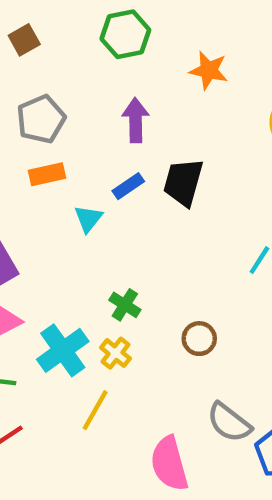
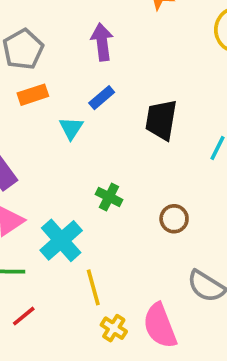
black trapezoid: (183, 182) -> (161, 120), moved
yellow cross: (116, 353) -> (114, 328), moved
yellow line: (95, 410) -> (93, 287), turned -39

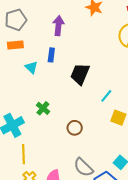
blue rectangle: (102, 98) -> (51, 55), turned -56
cyan triangle: (71, 128) -> (31, 67), turned -32

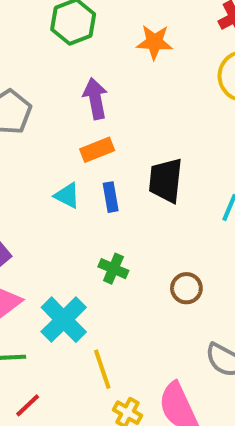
orange rectangle: (15, 45) -> (97, 150), moved
blue rectangle: (51, 55) -> (111, 197), moved

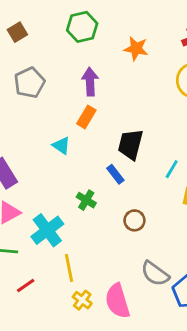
orange rectangle: (97, 150) -> (86, 117), turned -45
blue rectangle: (111, 197) -> (115, 174), moved, turned -36
red line: (28, 405) -> (26, 286), moved

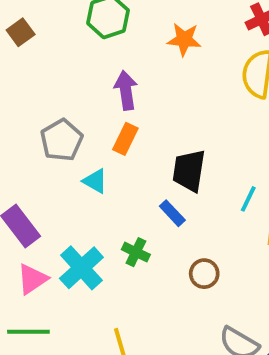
gray pentagon: (29, 83) -> (62, 140), moved
cyan cross: (47, 230) -> (81, 268), moved

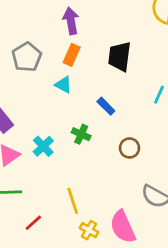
black trapezoid: (189, 171) -> (120, 56), moved
cyan triangle: (95, 181) -> (63, 85), moved
cyan cross: (81, 268) -> (43, 146), size x0.7

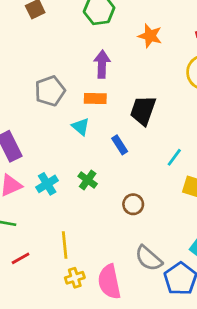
orange rectangle: (72, 55) -> (95, 98), turned 55
blue rectangle: (106, 106) -> (120, 145), moved
yellow cross: (89, 230) -> (75, 278), turned 30

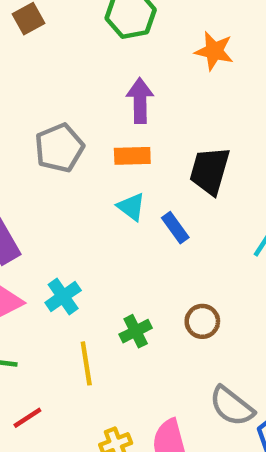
cyan triangle: (81, 127) -> (131, 207), moved
green cross: (88, 180) -> (136, 331), moved, turned 30
yellow line: (65, 245) -> (86, 363), moved

